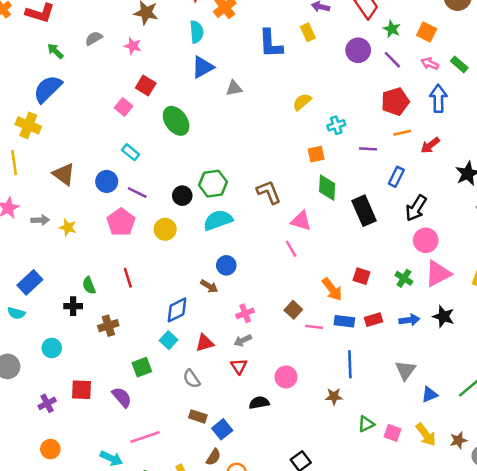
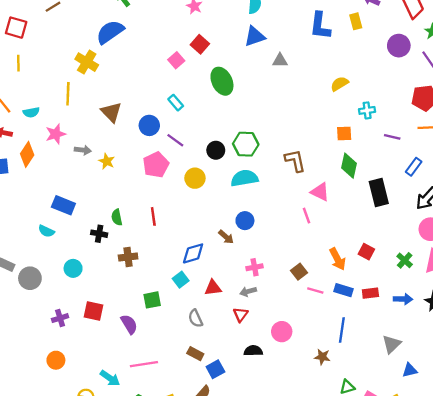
blue rectangle: (30, 282) -> (63, 205), turned 55

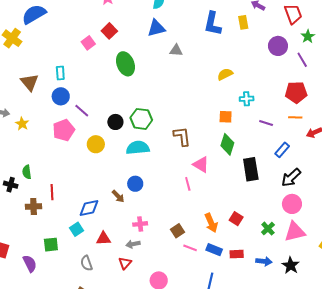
cyan rectangle: (176, 103) -> (60, 73), moved, turned 32
red line: (153, 216) -> (52, 192), moved

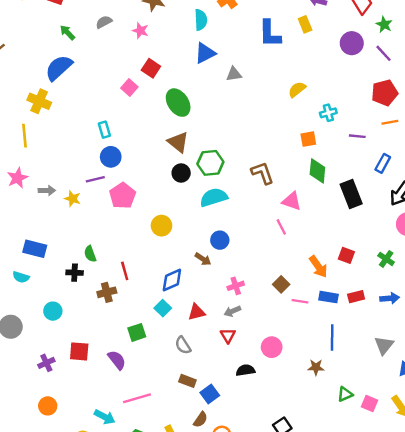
brown triangle: (29, 82) -> (178, 142), moved
purple line: (82, 111) -> (95, 179), moved, turned -42
yellow circle: (96, 144) -> (161, 226), moved

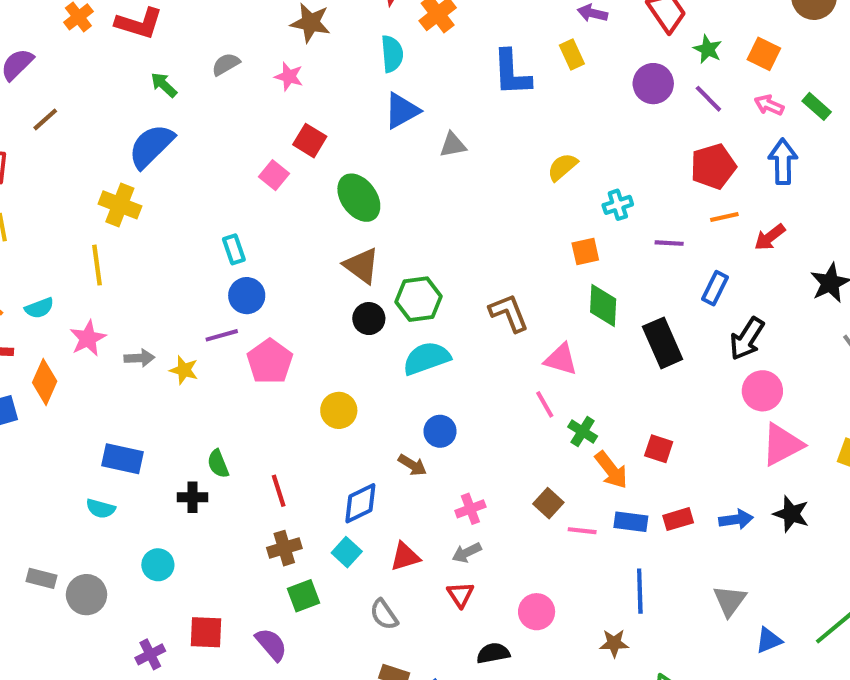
green cross: (386, 259) -> (583, 431), moved
brown cross: (107, 292) -> (284, 548), moved

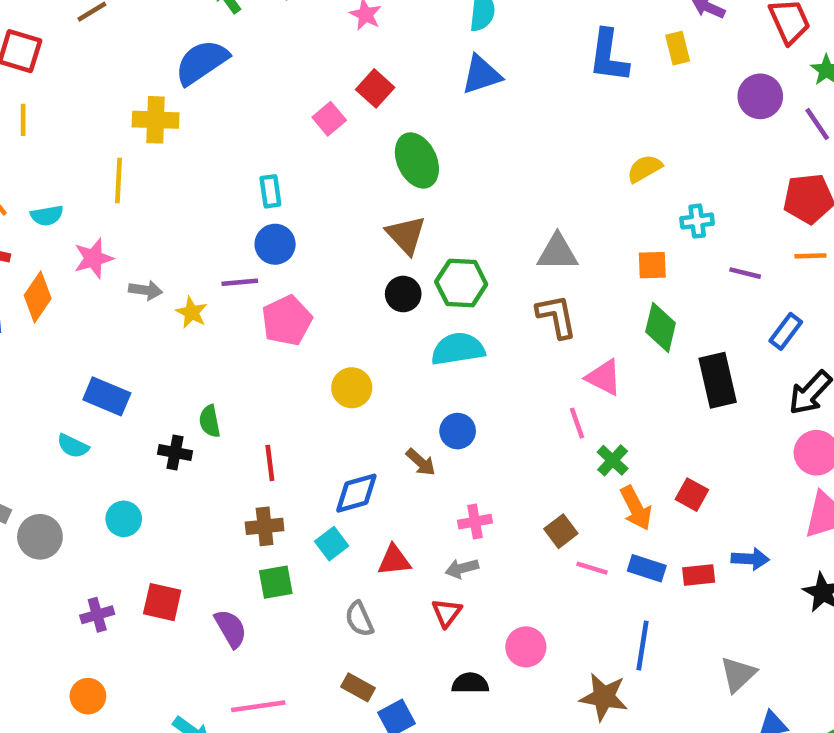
gray triangle: (453, 145) -> (557, 252), moved, size x1.4
yellow cross: (120, 205) -> (156, 120), turned -30
blue arrow: (736, 519) -> (750, 559), moved
brown star: (614, 643) -> (604, 697), size x1.5

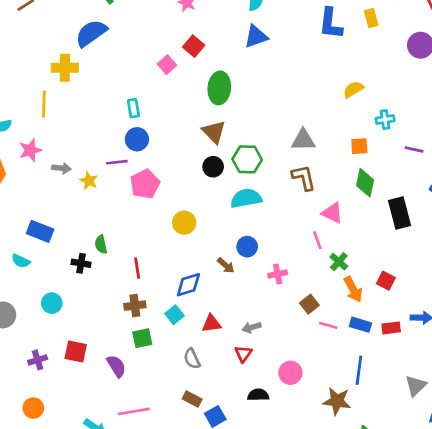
green ellipse: (417, 160) -> (219, 88), turned 32
pink cross: (475, 522) -> (278, 274), moved

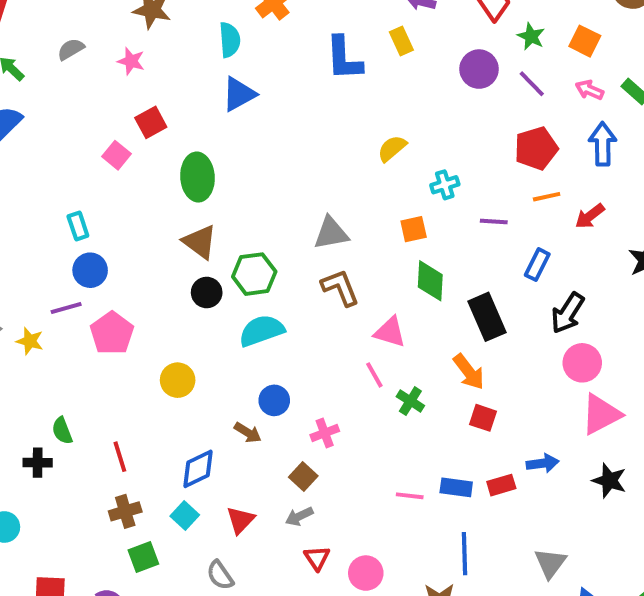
red square: (194, 46) -> (151, 122), turned 30
orange arrow: (353, 289) -> (469, 372), moved
brown square: (309, 304) -> (303, 476), moved
red triangle: (212, 324) -> (240, 520), turned -30
red triangle: (243, 354) -> (317, 558), moved

